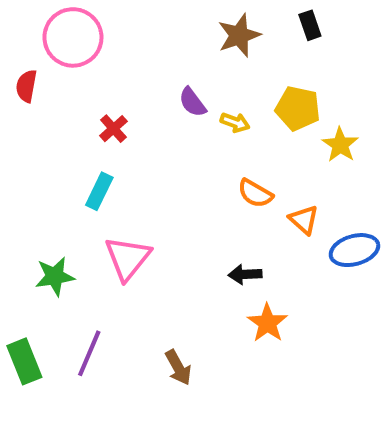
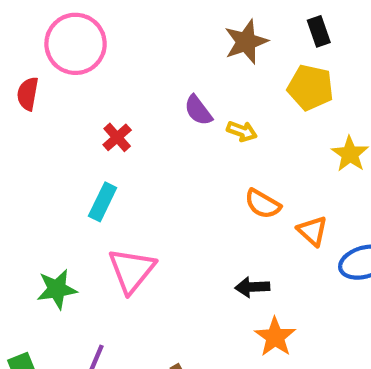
yellow pentagon: (298, 108) -> (310, 88), moved

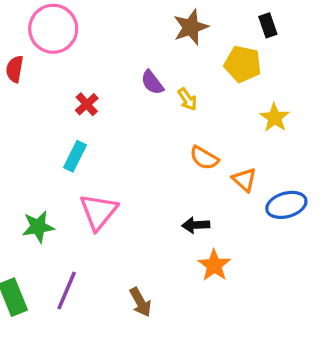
black rectangle: (319, 31) -> (268, 25), moved
yellow arrow: (242, 131) -> (187, 99), turned 35

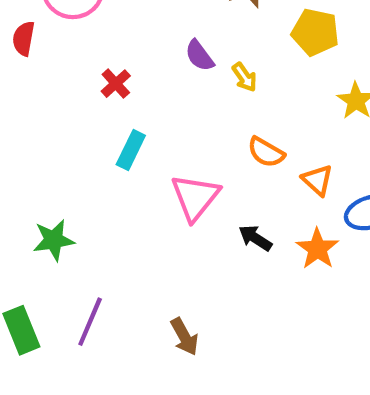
cyan rectangle: (75, 156) -> (131, 150), moved
pink triangle: (99, 212) -> (195, 197), moved
black arrow: (196, 225) -> (255, 238), turned 36
orange star: (214, 265) -> (317, 249), moved

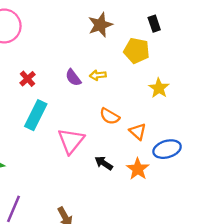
purple semicircle: (199, 56) -> (73, 78), moved
yellow arrow: (244, 77) -> (98, 75), turned 119
cyan rectangle: (131, 150) -> (36, 115), size x1.4

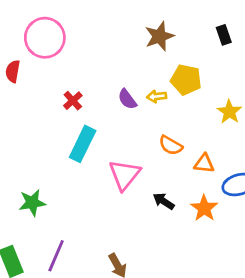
yellow pentagon: (137, 51) -> (186, 80), moved
orange triangle: (138, 131) -> (204, 164), turned -36

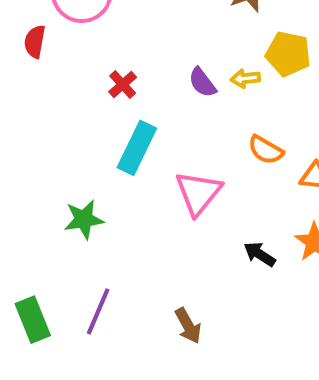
black arrow: (164, 201) -> (260, 254), moved
green star: (32, 203) -> (84, 219), moved

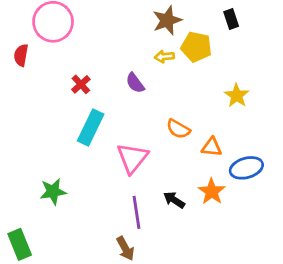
yellow pentagon: (288, 54) -> (196, 47), moved
yellow arrow: (245, 78) -> (164, 57), moved
green star: (84, 219) -> (53, 192), moved
purple line: (98, 311) -> (137, 212), moved, turned -32

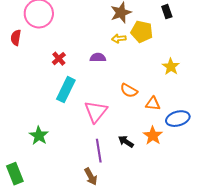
purple semicircle: (135, 83) -> (98, 58), turned 126
green star: (53, 192) -> (39, 136), turned -30

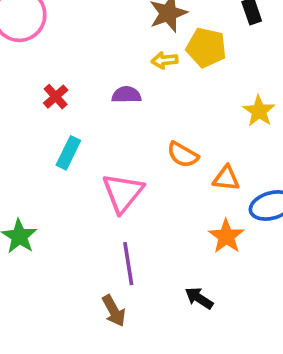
cyan rectangle: (66, 90) -> (68, 153), size x0.7
black arrow: (126, 142) -> (199, 298), moved

